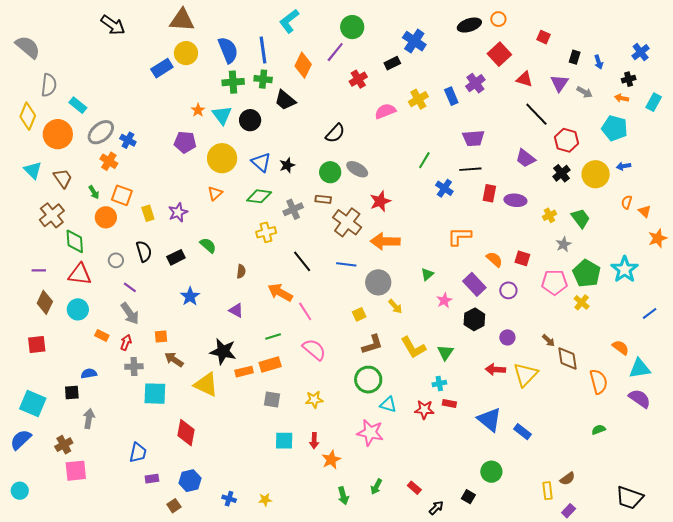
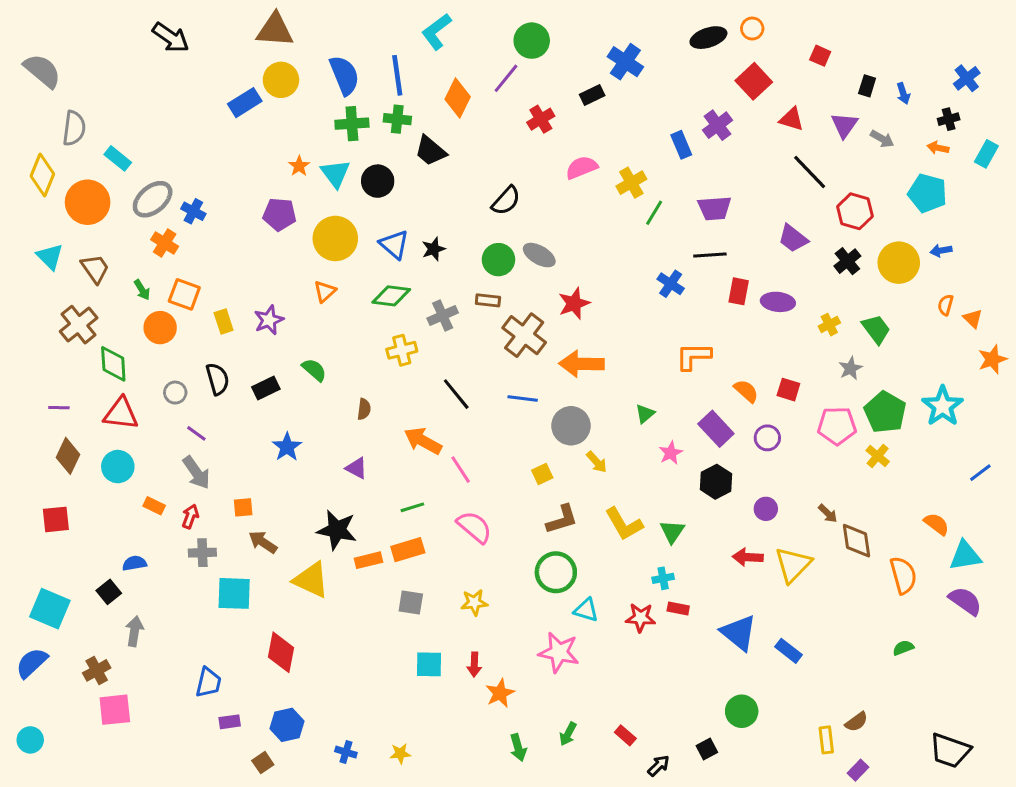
yellow cross: (418, 99) -> (631, 183), moved
green line: (424, 160) -> (654, 213), moved
black square: (72, 393) -> (109, 592), turned -35
black square: (468, 497) -> (707, 749), turned 32

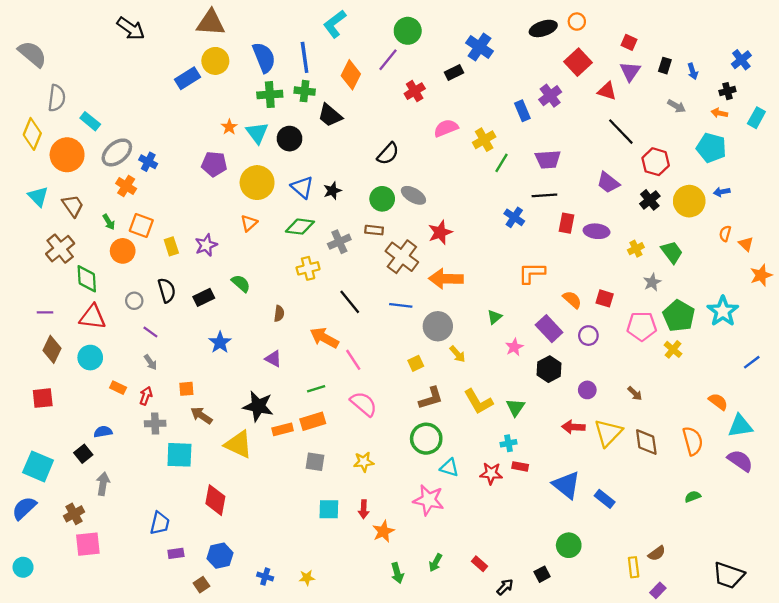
purple triangle: (844, 125) -> (630, 71), moved
gray arrow: (196, 473) -> (150, 362), size x0.6
brown diamond: (856, 541) -> (646, 442), moved

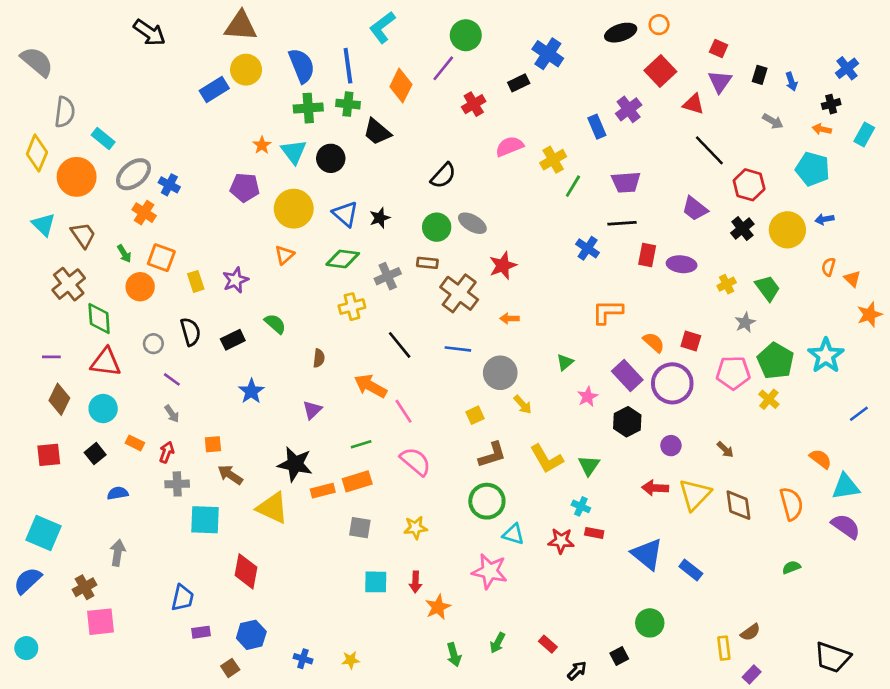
orange arrow: (446, 279) -> (509, 319), size x0.5
purple circle: (588, 336) -> (672, 383), size x1.8
purple triangle: (273, 359) -> (312, 410), turned 48
cyan cross: (508, 443) -> (581, 506), turned 35
black square: (83, 454) -> (95, 454), moved

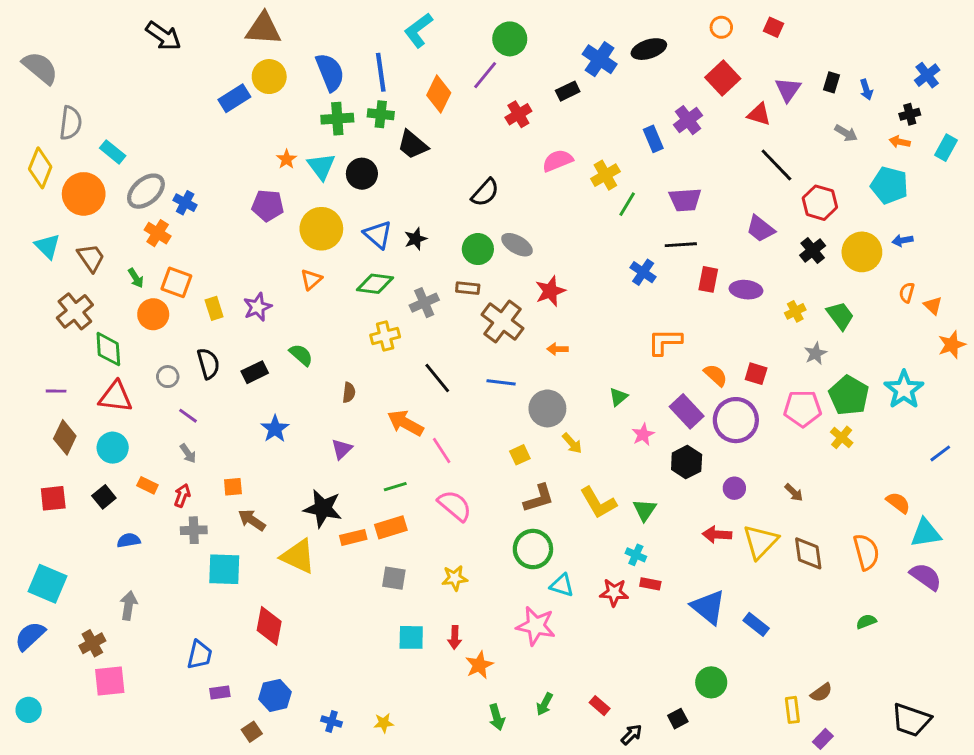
black ellipse: (621, 33) -> (649, 49), moved
red square: (719, 48) -> (774, 27), moved

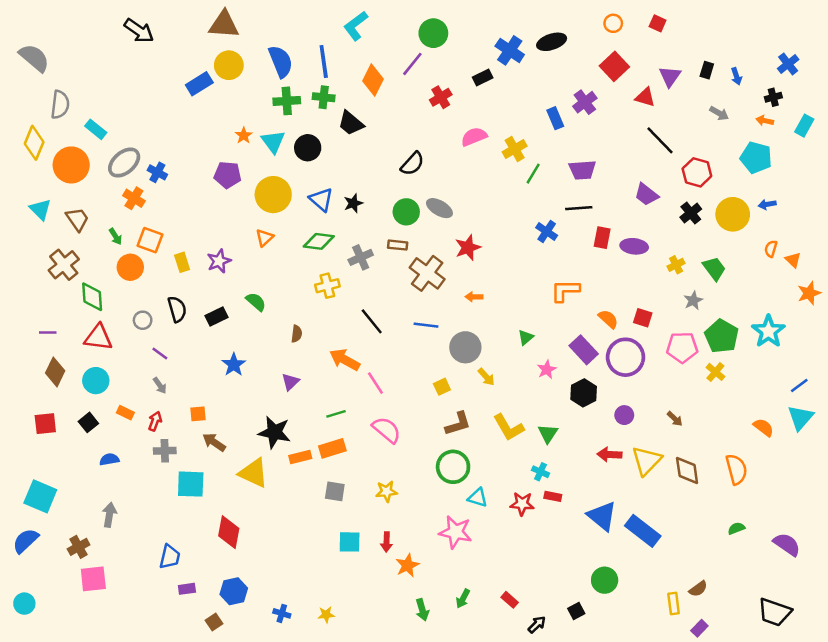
cyan triangle: (926, 533) -> (800, 418), moved, turned -40
purple semicircle: (926, 577) -> (787, 544), moved
blue rectangle: (756, 624) -> (643, 531), size x1.6

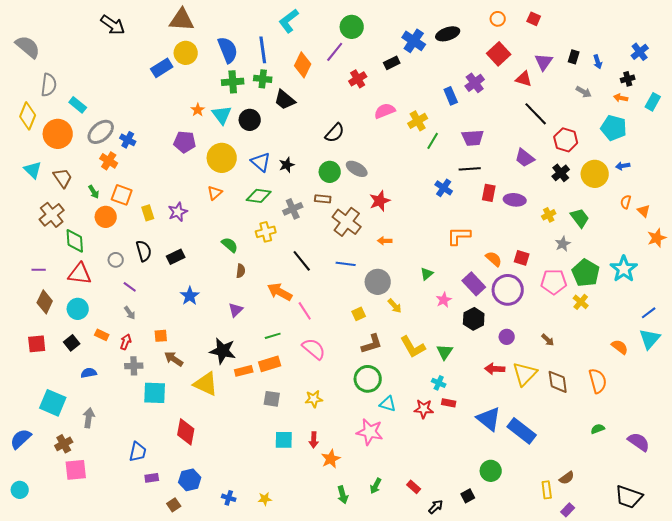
green semicircle: (256, 302) -> (230, 245), moved
cyan square: (40, 496) -> (53, 403), moved

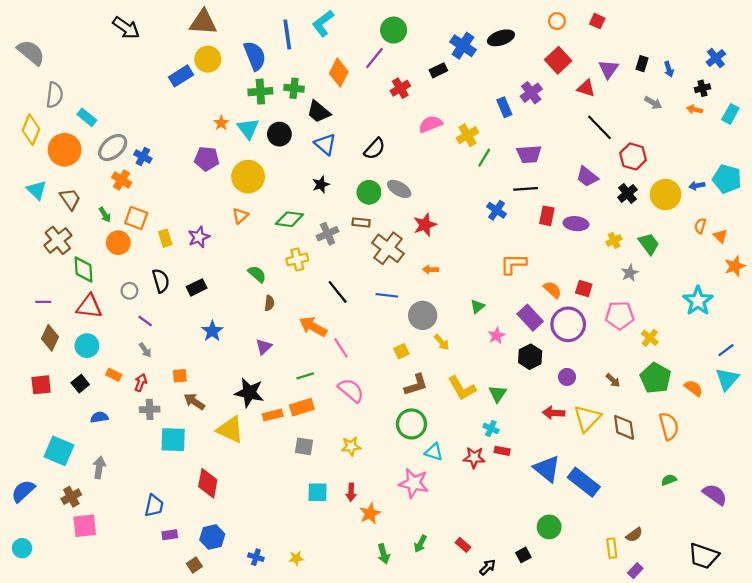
blue line: (263, 50) -> (287, 35), moved
cyan pentagon: (614, 128) -> (727, 179), moved
blue triangle: (261, 162) -> (325, 144), moved
green pentagon: (586, 273) -> (655, 378), moved

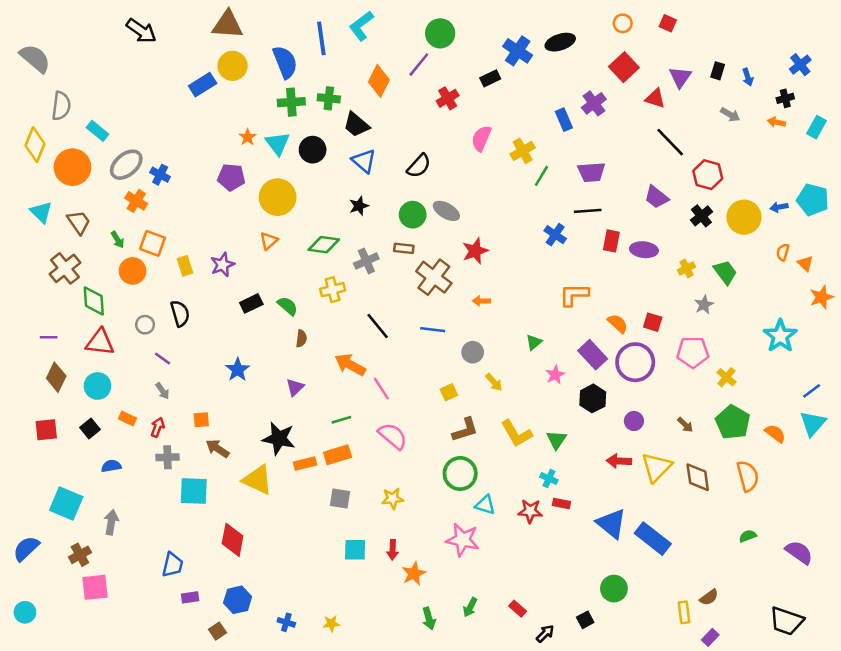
pink semicircle: (430, 124) -> (481, 138), turned -45
black rectangle: (197, 287) -> (251, 303), moved
gray circle: (423, 315) -> (473, 352), size x0.7

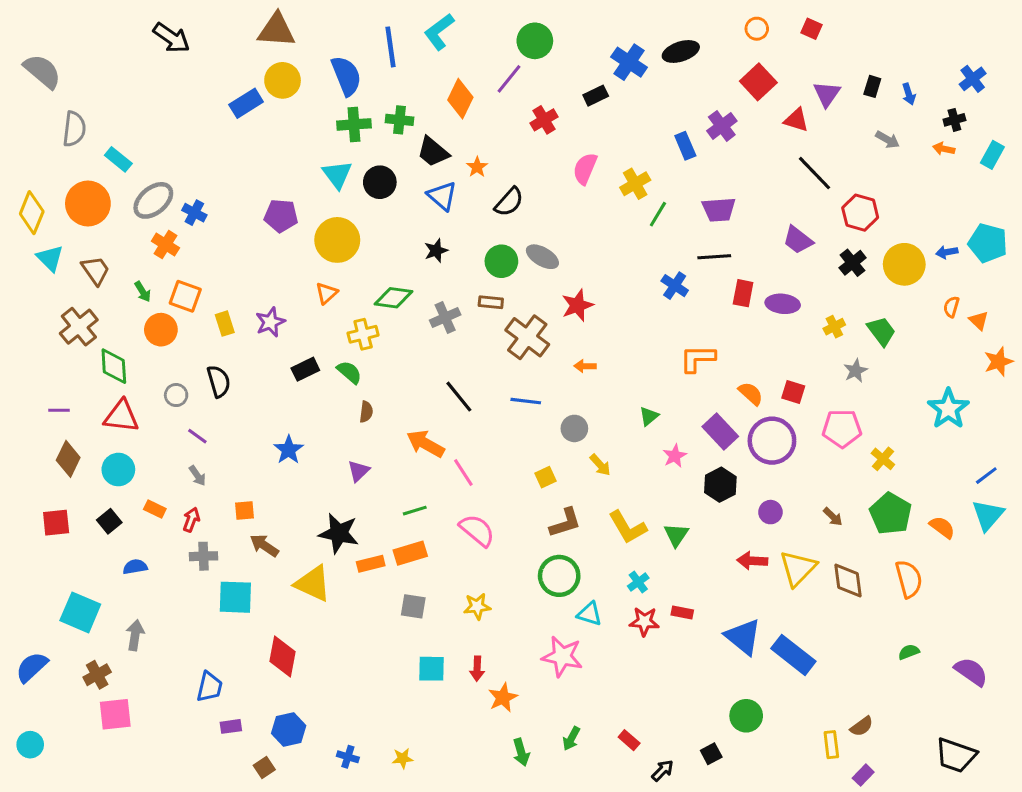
orange star: (248, 137) -> (477, 167), moved
yellow diamond: (35, 145) -> (32, 213), moved
yellow cross: (333, 290) -> (363, 334), moved
cyan cross: (549, 479) -> (638, 582), moved, turned 30

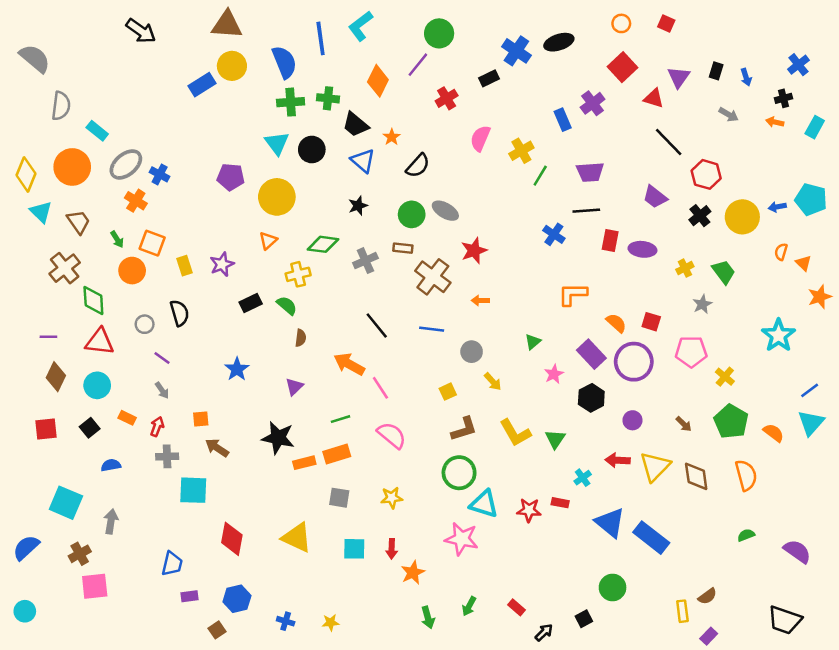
cyan cross: (638, 582) -> (583, 478), moved
yellow triangle: (313, 584) -> (297, 538), moved
cyan triangle: (590, 614) -> (484, 504), size x1.4

